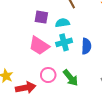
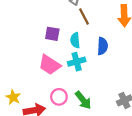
cyan semicircle: (62, 23) -> (75, 40), turned -88
blue semicircle: (86, 46) -> (102, 46), moved

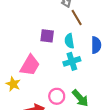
pink trapezoid: (50, 65) -> (30, 65), moved, turned -90
yellow star: (13, 97) -> (13, 84), moved

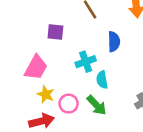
cyan semicircle: (69, 41) -> (102, 80), moved
yellow star: (13, 84) -> (46, 94), moved

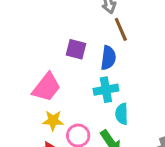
blue semicircle: (114, 42) -> (108, 58), moved
yellow star: (46, 94) -> (53, 121), turned -30

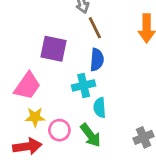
purple square: (76, 49) -> (53, 49), size x1.4
blue semicircle: (108, 58) -> (97, 60), moved

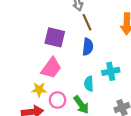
cyan cross: (84, 85) -> (111, 71), moved
pink trapezoid: (27, 86) -> (51, 68), moved

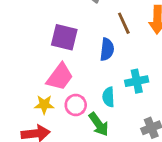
brown line: (87, 22) -> (124, 23), moved
pink circle: (57, 100) -> (76, 105), moved

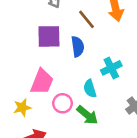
purple square: (64, 37) -> (49, 36), moved
yellow star: (44, 105) -> (22, 108), moved

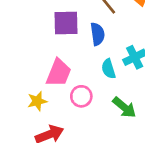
cyan semicircle: (90, 89) -> (109, 69), moved
green arrow: (87, 115) -> (124, 107), moved

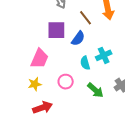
blue semicircle: (97, 34) -> (78, 38), turned 42
pink trapezoid: (59, 73) -> (40, 59), moved

